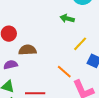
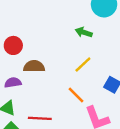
yellow line: (80, 44) -> (83, 65), moved

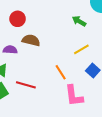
yellow line: (83, 65) -> (81, 49), moved

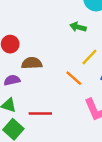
orange line: (61, 72) -> (74, 78), moved

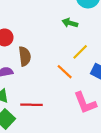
brown semicircle: (32, 63) -> (25, 56), turned 84

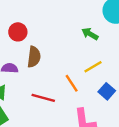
red line: (32, 105) -> (43, 98), moved

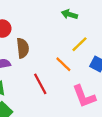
red line: (43, 98) -> (40, 84), turned 60

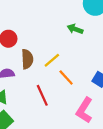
yellow line: (79, 44) -> (52, 60), moved
pink L-shape: (84, 96) -> (84, 110), turned 50

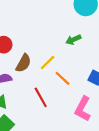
green arrow: (75, 29) -> (73, 40), moved, turned -40
brown semicircle: (27, 59) -> (23, 63), turned 36

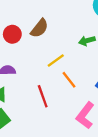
brown semicircle: (23, 63) -> (39, 28), moved

